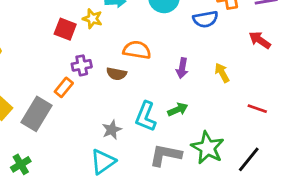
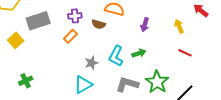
yellow arrow: (222, 73) -> (179, 26), moved
orange rectangle: (64, 87) -> (70, 36), moved
red line: (257, 109) -> (185, 53), moved
gray rectangle: (37, 114) -> (38, 21), moved, turned 35

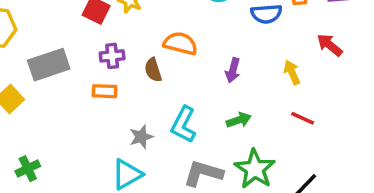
brown semicircle: (99, 24) -> (153, 70), turned 56
orange rectangle: (70, 36) -> (105, 91), turned 48
green arrow: (139, 53) -> (239, 120), moved

